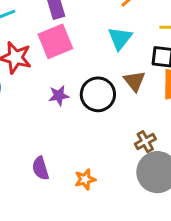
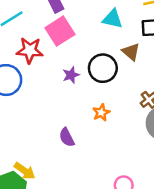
cyan triangle: (120, 38) -> (113, 19), turned -45
orange star: (85, 179) -> (101, 113), moved

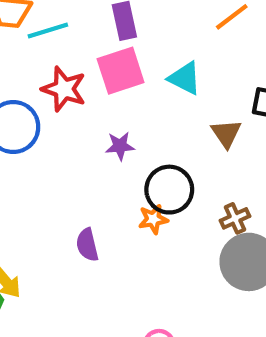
cyan triangle: (113, 19) -> (185, 78), moved
black circle: (103, 68) -> (169, 190), moved

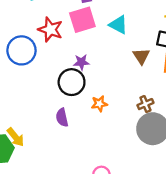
black circle: (169, 190) -> (72, 82), moved

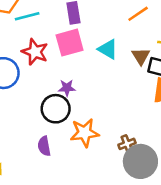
brown triangle: (141, 56) -> (141, 56), moved
orange star: (99, 104) -> (84, 133), size x1.6
brown cross: (145, 104) -> (127, 144), moved

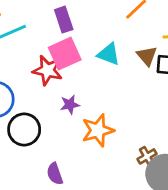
red star: (35, 52) -> (48, 70), moved
black circle: (56, 109) -> (24, 129), moved
orange star: (84, 133) -> (98, 130), moved

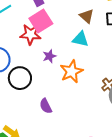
cyan triangle: (109, 54) -> (80, 39), moved
brown triangle: (147, 56) -> (87, 16), moved

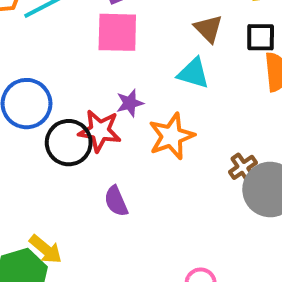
pink square: (41, 21) -> (117, 32), turned 30
red star: (30, 34) -> (100, 131), moved

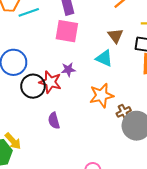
orange star: (172, 136) -> (102, 95), moved

